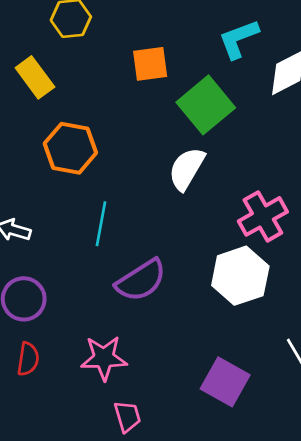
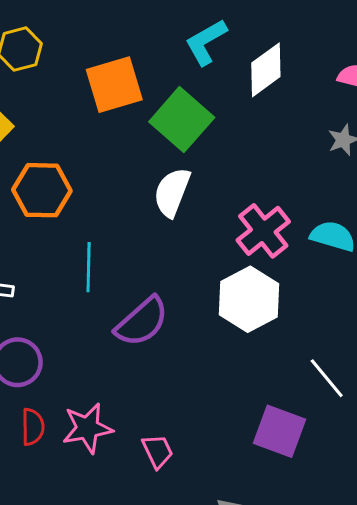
orange square: (150, 64) -> (114, 85), size x1.4
pink star: (104, 358) -> (87, 428), moved
purple square: (225, 382) -> (280, 431), moved
pink trapezoid: (127, 416) -> (158, 451), moved

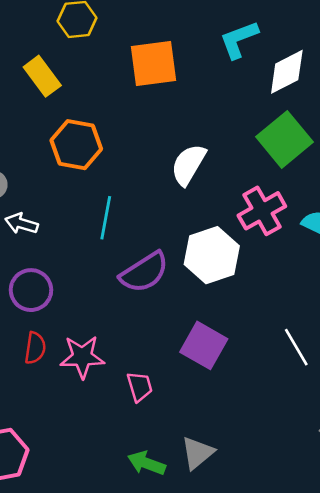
green square: (182, 120) -> (284, 139), moved
white hexagon: (249, 299) -> (212, 255), moved
purple square: (280, 431) -> (204, 345), moved

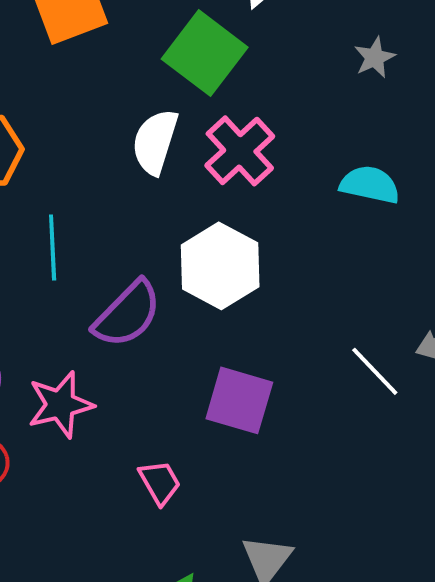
green square: (284, 139) -> (205, 53), moved
pink cross: (262, 211) -> (240, 151), moved
pink star: (82, 357) -> (60, 405), moved

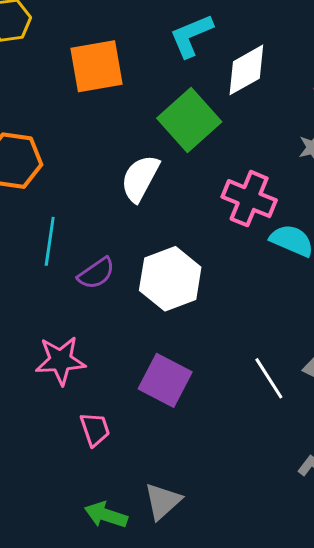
pink cross: (240, 151) -> (249, 199), moved, turned -36
purple semicircle: (127, 314) -> (96, 273), moved, size x0.7
pink star: (60, 405) -> (60, 360), moved

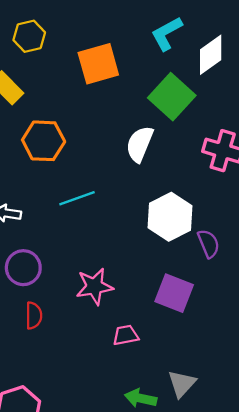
cyan line: (50, 241) -> (77, 198), turned 68
purple semicircle: (96, 273) -> (209, 244), moved, turned -72
pink trapezoid: (95, 429) -> (126, 335), turned -76

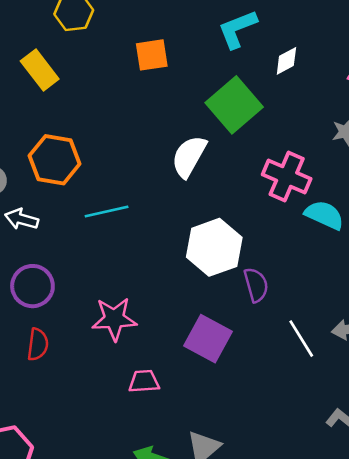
white diamond: (211, 55) -> (286, 61), size x0.6
orange square: (98, 64) -> (152, 55), size x0.7
orange hexagon: (44, 141) -> (55, 160), moved

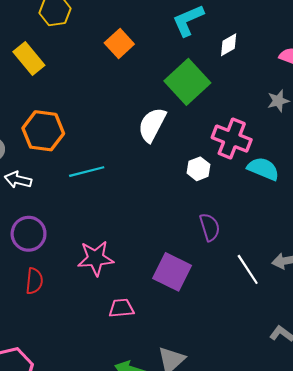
orange square: (152, 55) -> (119, 43), turned -32
white hexagon: (214, 247) -> (198, 169), moved, size x0.5

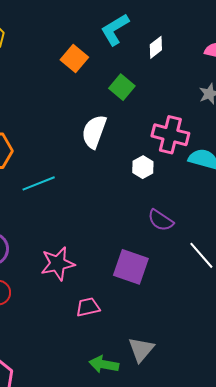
orange square: (119, 43) -> (74, 58), moved
green square: (187, 82) -> (122, 87), size x0.6
purple semicircle: (210, 227) -> (161, 220), turned 148

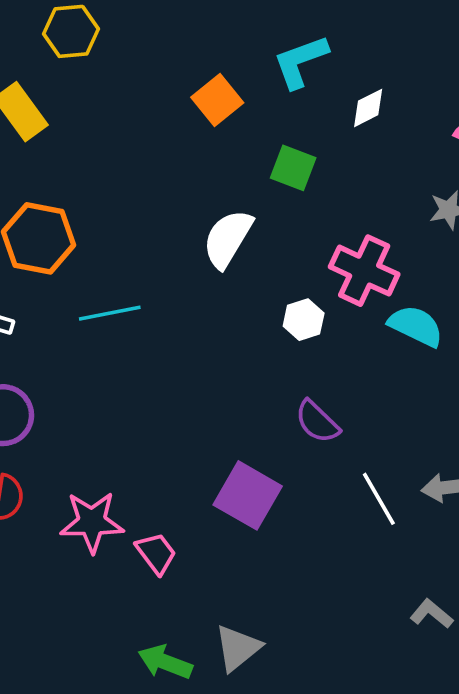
green square: (122, 87) -> (293, 168), turned -30
pink star: (58, 264) -> (92, 522), moved
pink trapezoid: (88, 307) -> (156, 553), turned 55

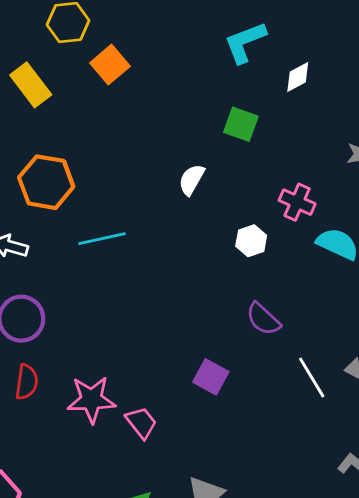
orange square: (217, 100) -> (110, 65), moved
white semicircle: (228, 239) -> (192, 180), size x0.7
pink cross: (364, 271) -> (297, 202), size x0.7
purple square: (248, 495) -> (211, 377), size x0.7

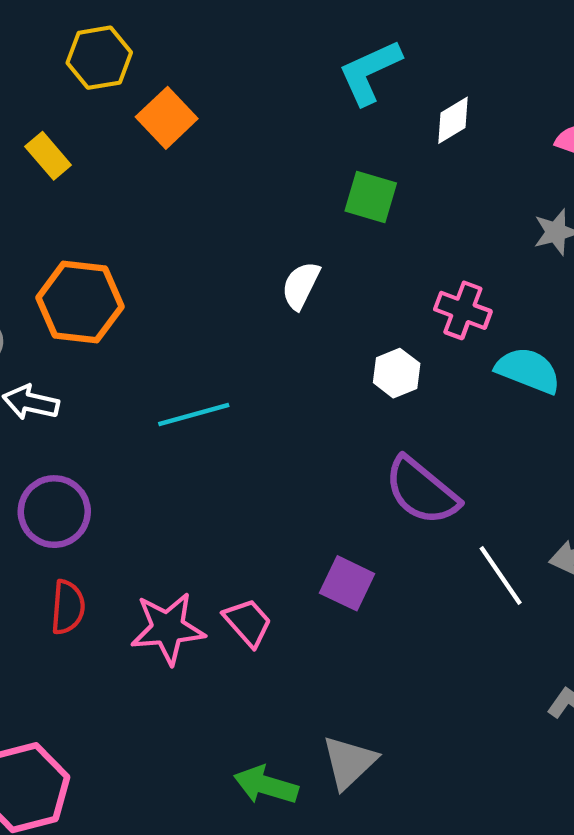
yellow rectangle: (31, 85) -> (48, 156), size x0.7
cyan line: (102, 239) -> (194, 415), moved
purple semicircle: (263, 319) -> (422, 491), size x1.4
pink trapezoid: (141, 423) -> (248, 622), moved

